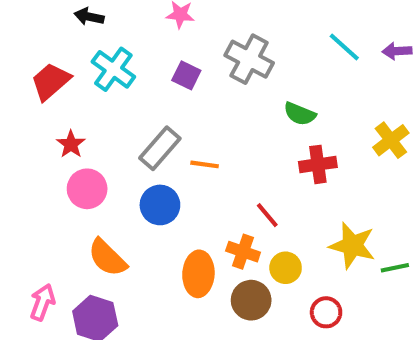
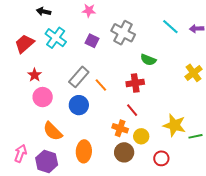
orange line: (205, 164) -> (101, 85), turned 40
red cross: (318, 164) -> (135, 83), moved
orange ellipse: (198, 274) -> (84, 151), moved

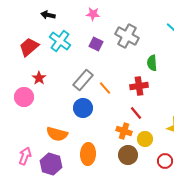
green semicircle: (148, 60) -> (152, 63), turned 63
pink circle: (43, 97) -> (24, 97), moved
orange semicircle: (53, 131) -> (57, 134), turned -30

